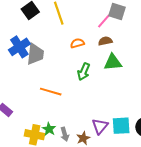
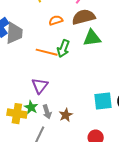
brown semicircle: (105, 41) -> (84, 17), size x1.6
orange line: (51, 92) -> (47, 52), moved
purple triangle: (100, 126) -> (40, 86), moved

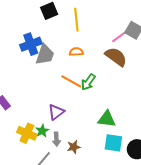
brown semicircle: (84, 17) -> (116, 57), turned 35
orange semicircle: (56, 20) -> (76, 52), moved
green triangle: (92, 38) -> (107, 119), moved

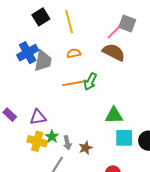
orange line: (71, 81) -> (73, 83), turned -30
purple triangle: (56, 112) -> (38, 117), moved, turned 36

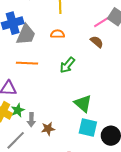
brown semicircle: (114, 52) -> (97, 42), size x0.6
orange line: (73, 83) -> (27, 63), moved
green triangle: (114, 115) -> (83, 103), turned 30

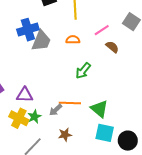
pink line: (101, 22) -> (102, 30), moved
orange line: (27, 63) -> (70, 103), moved
gray arrow: (31, 120) -> (56, 110), moved, turned 48

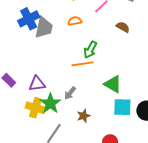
brown semicircle: (112, 47) -> (123, 27), moved
orange line: (70, 103) -> (83, 64), moved
green star: (34, 117) -> (50, 103), size x1.5

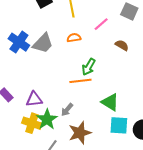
blue cross: (29, 19) -> (19, 42), moved, turned -30
gray trapezoid: (44, 28) -> (43, 43), turned 30
brown star: (84, 116) -> (80, 133), size x1.6

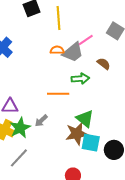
gray trapezoid: (43, 43) -> (73, 52), moved
green arrow: (89, 67) -> (80, 79), moved, turned -132
brown star: (80, 133) -> (77, 134), moved

